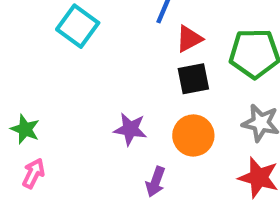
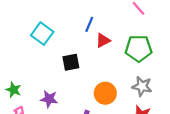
black square: (193, 79) -> (71, 62), moved
purple star: (130, 129) -> (49, 99), moved

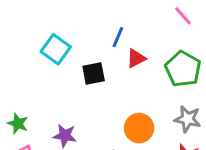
green pentagon: (139, 48) -> (183, 69), turned 30
black square: (71, 62) -> (94, 73), moved

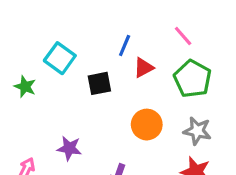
pink line: (183, 16) -> (183, 36), moved
green star: (18, 124) -> (25, 87), moved
orange circle: (139, 128) -> (147, 125), moved

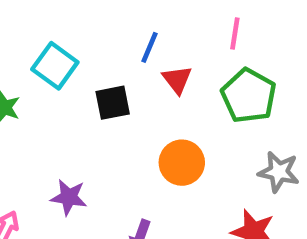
pink line: (183, 36) -> (235, 33), turned 50
red triangle: (144, 68) -> (177, 80), turned -40
gray star: (197, 131) -> (279, 172), moved

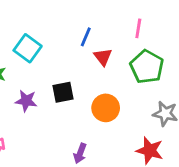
black square: (113, 103) -> (63, 92), moved
purple star: (69, 197) -> (26, 101), moved

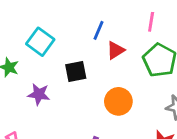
red triangle: (103, 57) -> (116, 50), turned 36
black square: (63, 92) -> (76, 72), moved

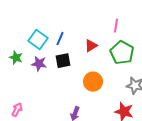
blue line: (99, 30) -> (60, 39), moved
purple star: (39, 94) -> (39, 64), moved

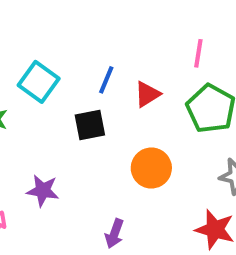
blue line: (60, 39) -> (106, 80), moved
purple star: (39, 64) -> (43, 191), moved

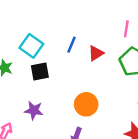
black square: (90, 125) -> (40, 71), moved
orange circle: (151, 168) -> (86, 104), moved

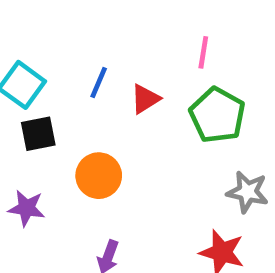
orange circle: (86, 104) -> (99, 176), moved

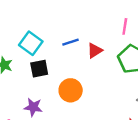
blue line: (99, 83) -> (71, 42), turned 49

